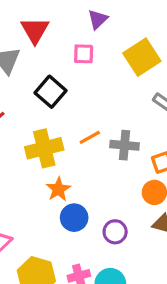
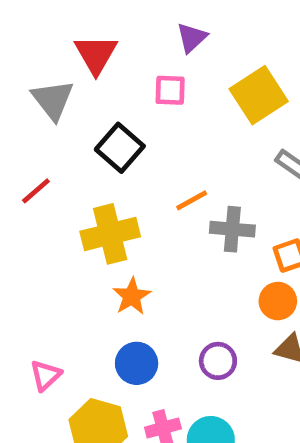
orange line: (90, 137) -> (192, 200), moved
blue circle: (74, 218) -> (137, 363), moved

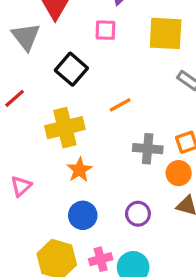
yellow square: (259, 95) -> (166, 33), turned 36
gray cross: (232, 229) -> (148, 149), moved
pink triangle: (46, 375) -> (21, 186), moved

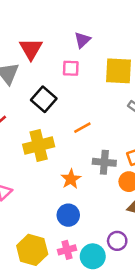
orange star: (79, 170) -> (71, 179), moved
purple circle: (138, 214) -> (117, 241), moved
blue circle: (83, 215) -> (68, 215), moved

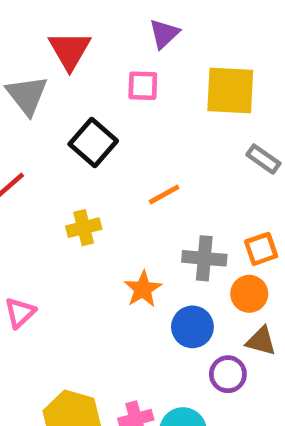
yellow cross: (39, 146) -> (84, 228), size x0.6
blue circle: (68, 215) -> (192, 327), moved
purple circle: (117, 241) -> (228, 374), moved

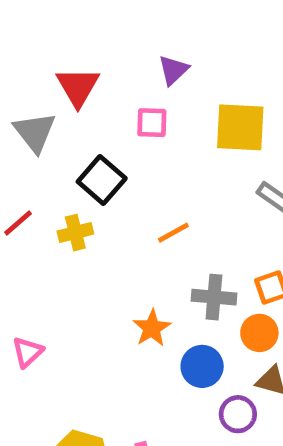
yellow cross: (84, 228) -> (75, 233), moved

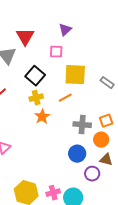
yellow square: (240, 127) -> (75, 75), moved
yellow cross: (75, 233) -> (36, 98), moved
orange star: (152, 328) -> (42, 117), moved

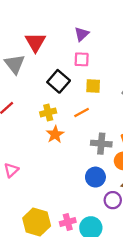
pink square: (56, 52) -> (82, 59), moved
yellow square: (75, 75) -> (93, 86), size x0.6
black square: (35, 76) -> (59, 81), moved

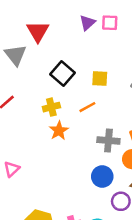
pink square: (82, 59) -> (110, 23), moved

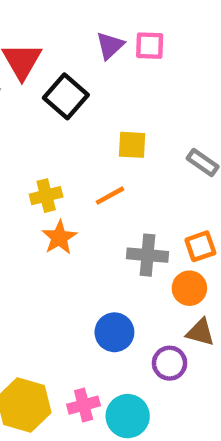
black square: (63, 74) -> (66, 96), moved
blue circle: (102, 176) -> (114, 332), moved

